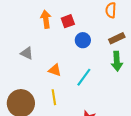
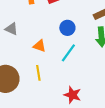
blue circle: (83, 40) -> (67, 28), moved

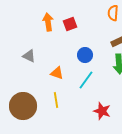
red star: (72, 95) -> (102, 111), moved

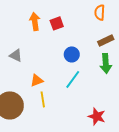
orange triangle: (57, 73) -> (37, 80), moved, turned -40
red star: (102, 111) -> (97, 116), moved

